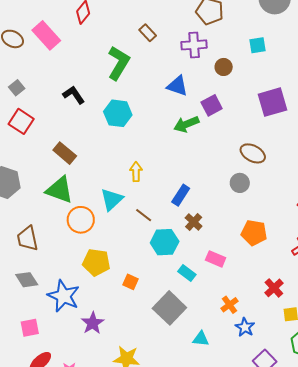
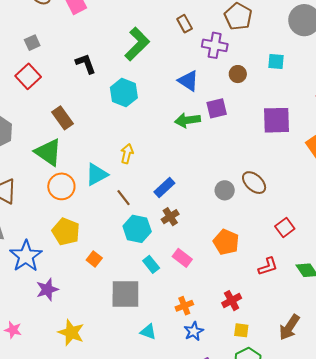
brown rectangle: (148, 33) -> (185, 24), moved
brown ellipse: (253, 153) -> (254, 183), moved
gray square: (169, 308) -> (125, 294), turned 32

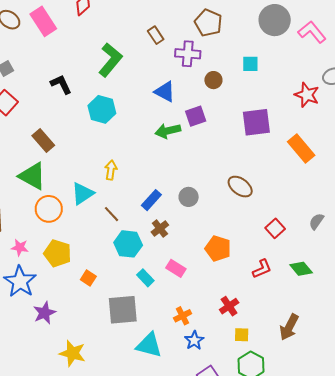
gray circle: (225, 190) -> (189, 197), moved
pink star: (13, 330) -> (20, 247), moved
cyan triangle: (148, 332) -> (149, 345), size x1.6

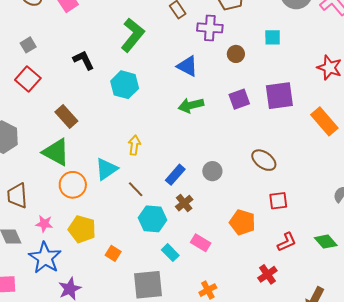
purple square: (196, 116) -> (239, 99), moved
red square: (275, 228) -> (278, 201), moved, turned 36
red cross: (229, 306) -> (267, 274), moved

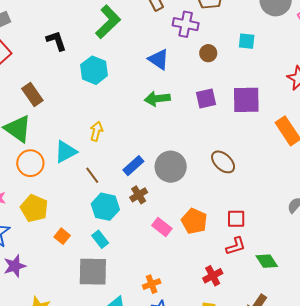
gray circle: (212, 171) -> (171, 167), size x1.6
red square: (278, 201) -> (236, 219), moved
green diamond: (326, 242) -> (267, 261), moved
pink rectangle: (201, 243) -> (162, 227), moved
cyan rectangle: (170, 253) -> (100, 239), moved

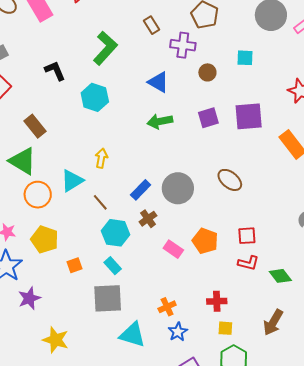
orange square: (62, 236) -> (74, 265), turned 35
red L-shape: (236, 246) -> (248, 263), turned 35
red cross: (213, 276) -> (217, 301), moved, turned 30

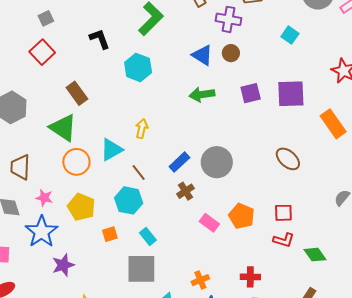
cyan square: (245, 58) -> (290, 35), turned 30
brown circle: (207, 72) -> (231, 53), moved
brown ellipse: (230, 180) -> (288, 159), moved
cyan hexagon: (116, 233) -> (129, 200), moved

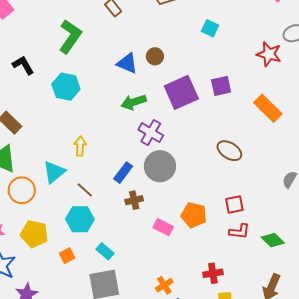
purple cross: (228, 19) -> (151, 133), moved, turned 30
purple square: (251, 93) -> (181, 92), size x1.6
purple square: (291, 94) -> (221, 86), size x0.7
brown cross: (185, 191) -> (134, 200), turned 30

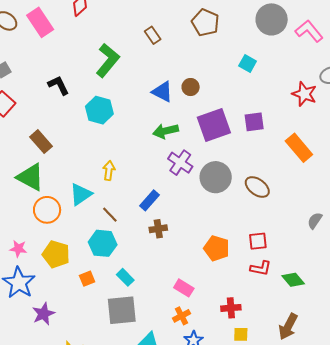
gray circle: (160, 166) -> (216, 177), moved
pink rectangle: (163, 227) -> (184, 288), moved

